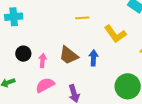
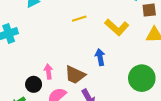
black circle: (23, 54) -> (34, 84), moved
brown trapezoid: (69, 55) -> (75, 75), moved

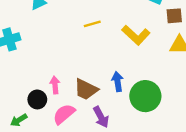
blue arrow: (100, 57) -> (118, 82), moved
green circle: (142, 78) -> (145, 96), moved

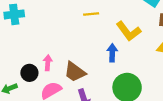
blue arrow: (118, 82) -> (112, 53), moved

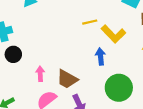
yellow line: (91, 14) -> (90, 22), moved
black circle: (29, 73) -> (13, 54), moved

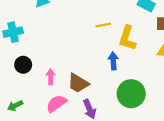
yellow L-shape: (113, 34) -> (127, 38), turned 60
black circle: (13, 54) -> (23, 65), moved

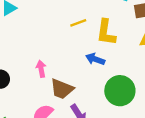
blue arrow: (113, 61) -> (95, 59), turned -56
pink arrow: (51, 77) -> (41, 69), moved

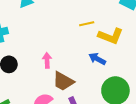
yellow L-shape: (106, 32) -> (111, 36), turned -85

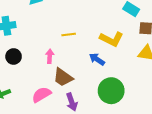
yellow line: (87, 24) -> (69, 34), moved

